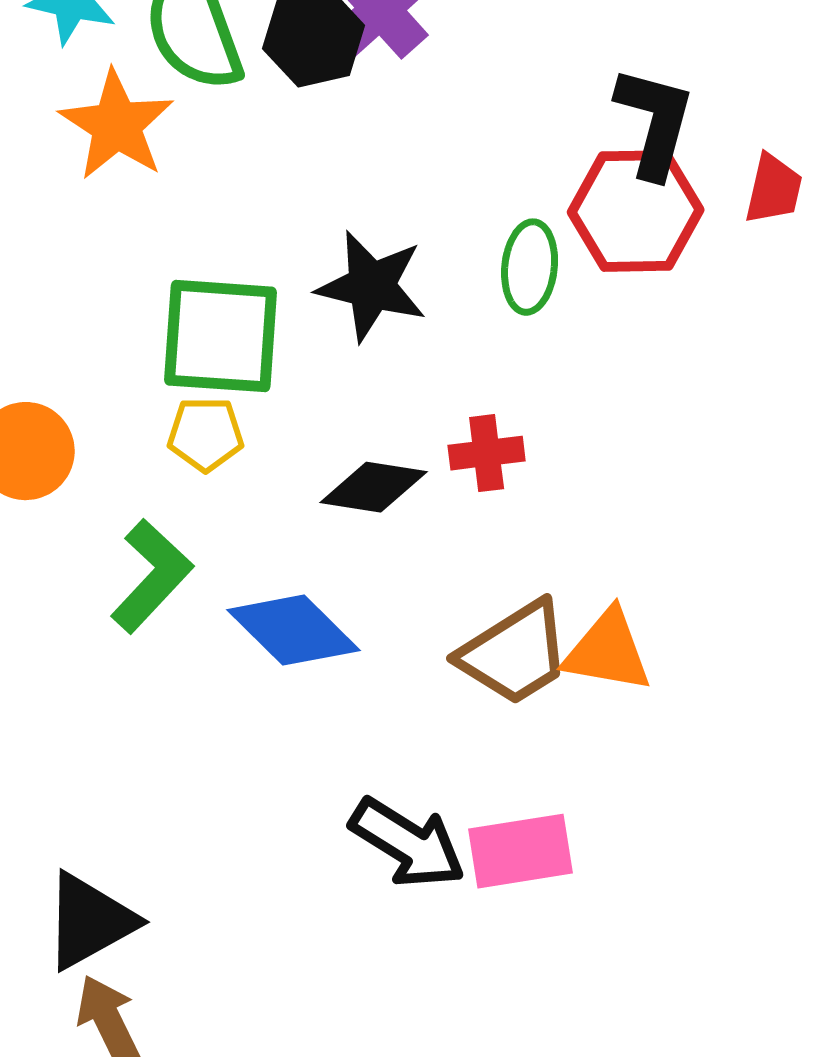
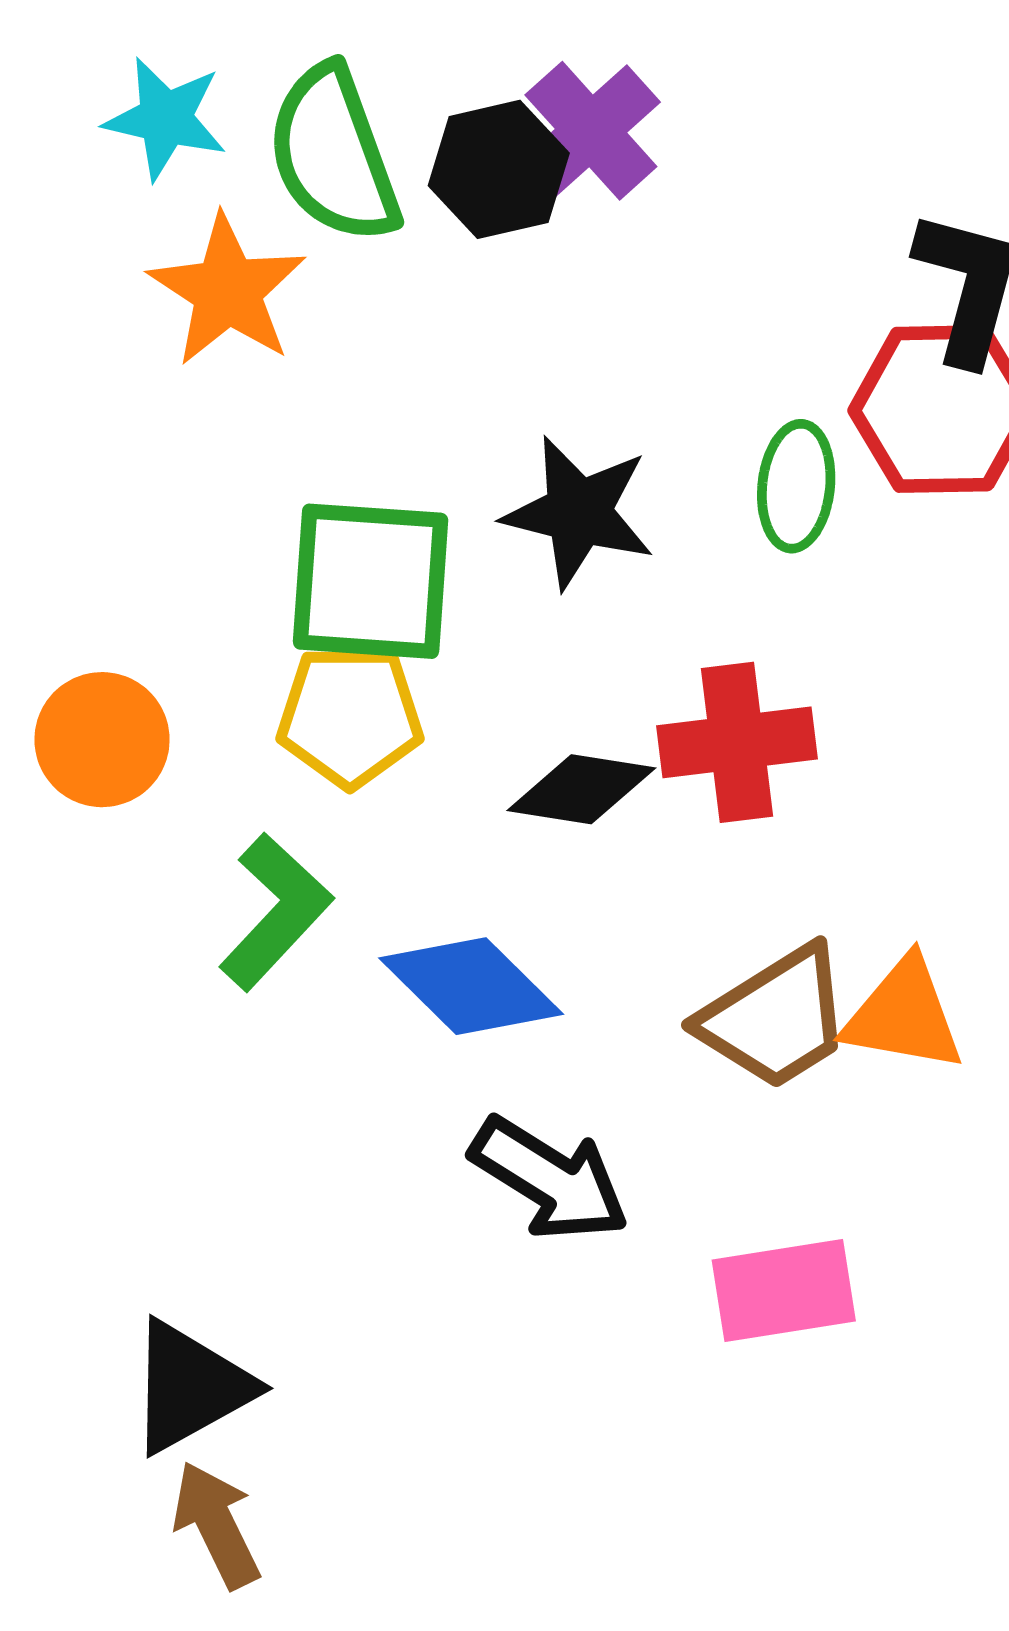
yellow pentagon: (206, 434) -> (350, 716), size x1.4
red cross: (487, 453) -> (737, 742), size x1.5
black arrow: (408, 843) -> (550, 1179), moved

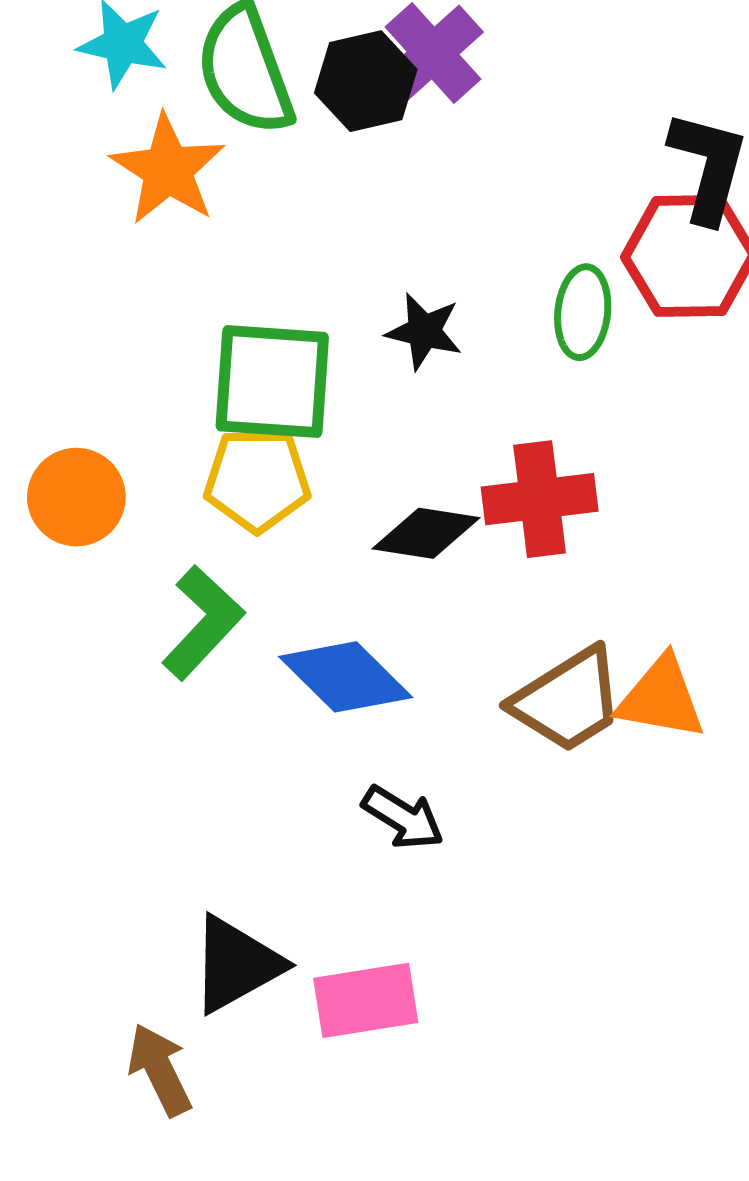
black star: (579, 512) -> (424, 331), size x0.7
black arrow: (550, 1179) -> (403, 818), size x0.7
pink rectangle: (784, 1291) -> (366, 1000), moved
black triangle: (190, 1387) -> (236, 964), moved

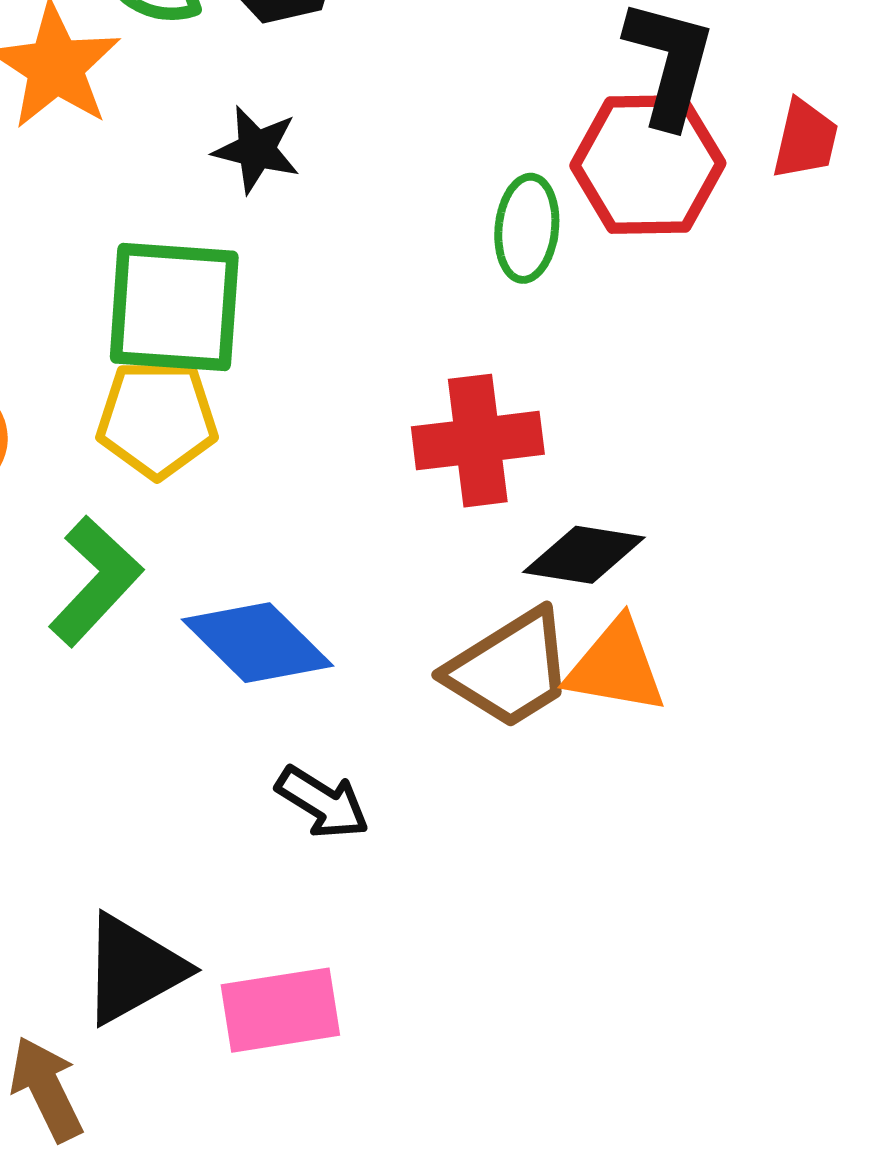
black star: (424, 331) -> (256, 150), moved
black diamond: (426, 533) -> (584, 555), moved

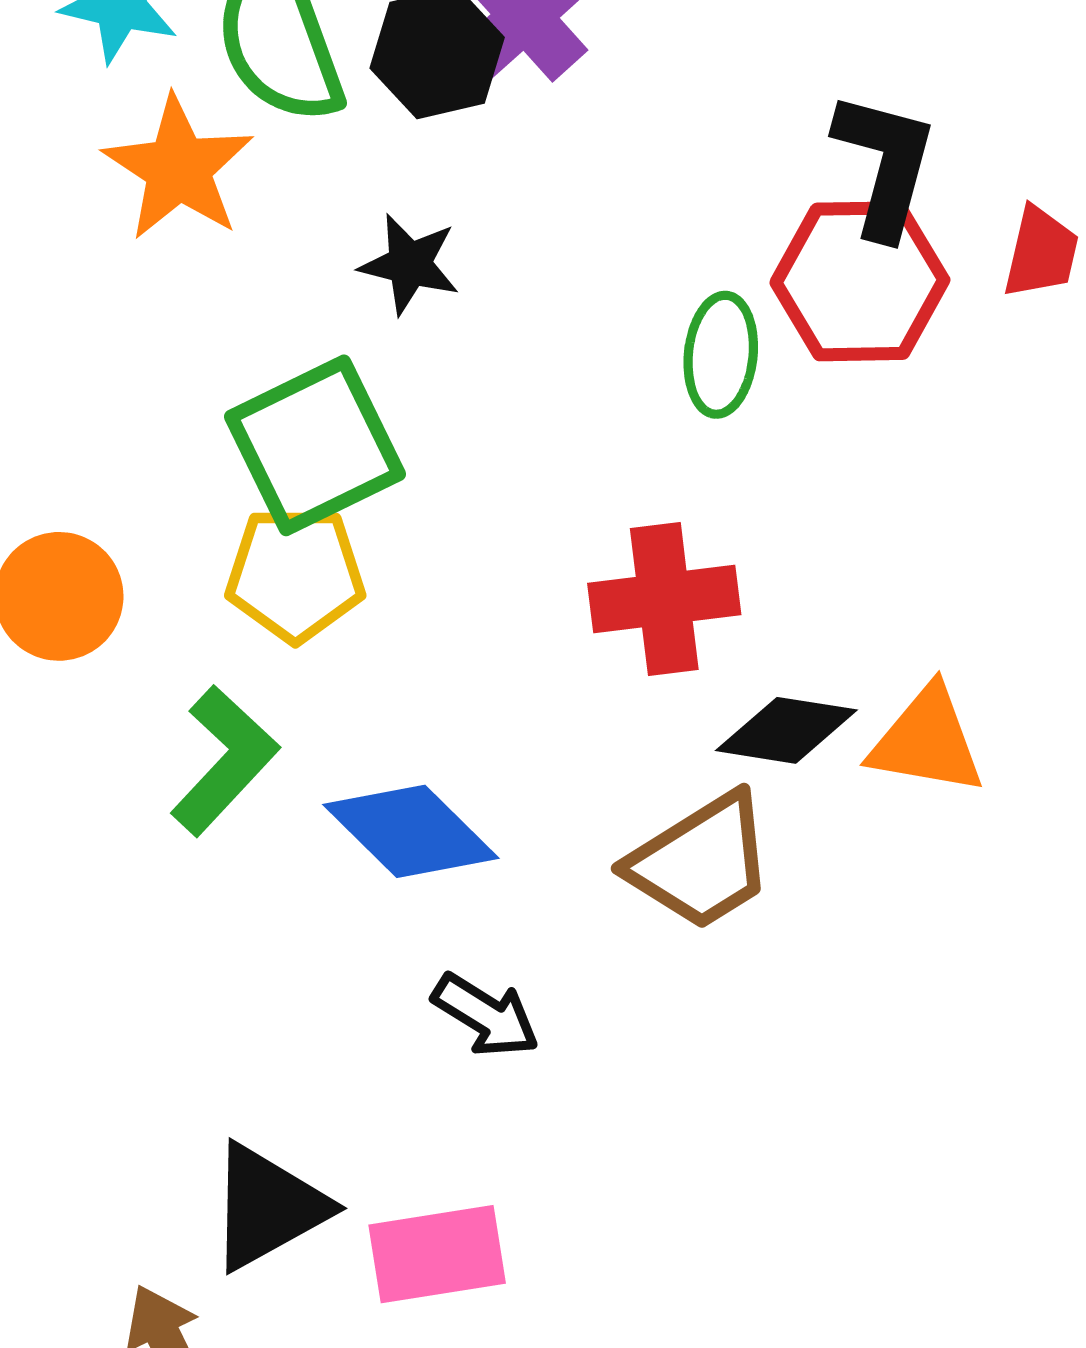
green square: (174, 307) -> (315, 445), turned -30
orange triangle: (616, 667) -> (927, 741), moved

